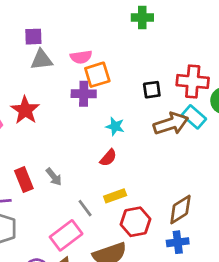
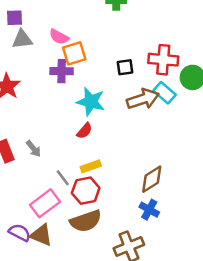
pink semicircle: (81, 57) -> (59, 37), turned 36
cyan star: (115, 126) -> (91, 102), size x1.6
red hexagon: (135, 222) -> (86, 191), moved
blue cross: (178, 242) -> (149, 210), turned 36

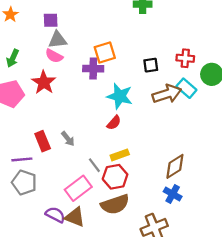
pink semicircle: (59, 37) -> (54, 56), moved
red cross: (163, 60) -> (185, 58), size x0.7

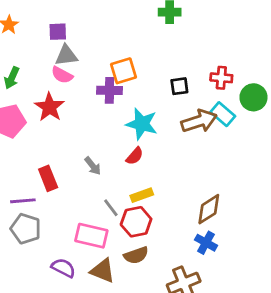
gray arrow: (68, 139) -> (93, 166), moved
pink rectangle: (78, 188) -> (91, 236), turned 50
brown semicircle: (115, 204) -> (136, 255), size x0.7
brown triangle: (75, 217) -> (103, 271), moved

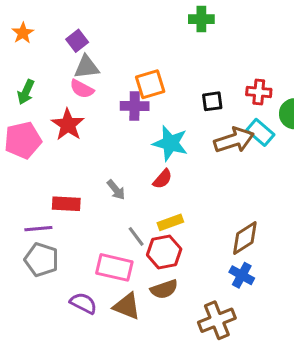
purple square: (58, 32) -> (77, 41), turned -36
red rectangle: (48, 178) -> (66, 204), turned -65

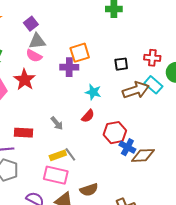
cyan star: (170, 143) -> (93, 92), size x0.7
yellow rectangle: (170, 222) -> (58, 155), moved
brown diamond: (245, 238) -> (143, 155), turned 30
red hexagon: (164, 252) -> (115, 133), moved
blue cross: (242, 275) -> (127, 147), moved

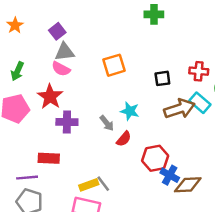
purple cross: (69, 67) -> (67, 122), moved
gray arrow: (57, 123) -> (107, 123), moved

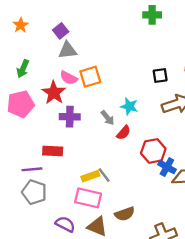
orange square: (114, 65) -> (90, 77), moved
pink semicircle: (61, 69) -> (69, 78), moved

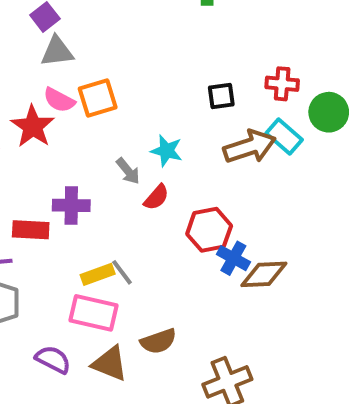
purple cross: (70, 117) -> (71, 205), moved

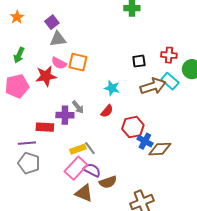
orange square: (98, 98) -> (78, 62), turned 30
red star: (33, 126) -> (46, 76), turned 30
gray arrow: (128, 171) -> (78, 107), moved
pink rectangle: (94, 313) -> (76, 168), turned -60
purple semicircle: (53, 360) -> (92, 170), moved

